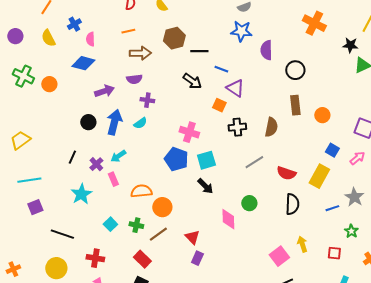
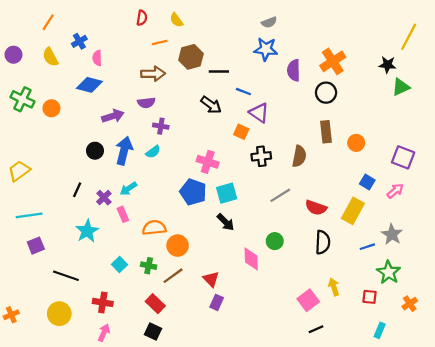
orange cross: (314, 23) -> (333, 61), moved, turned 30
orange line: (128, 31) -> (160, 42), moved
green star: (351, 231) -> (389, 272), size x1.5

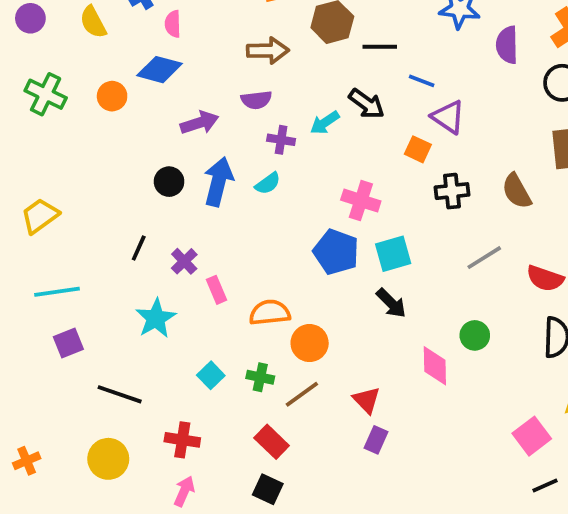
orange circle: (51, 108) -> (112, 96), moved
brown semicircle: (299, 156) -> (517, 191), turned 140
cyan arrow: (128, 189) -> (325, 123), moved

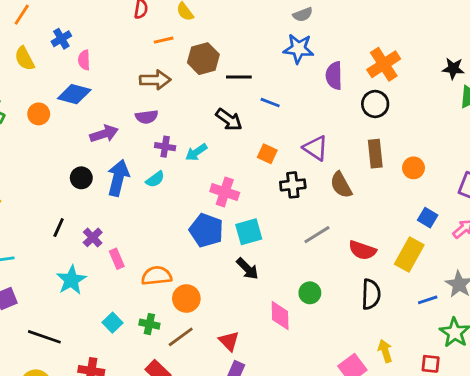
purple triangle: (448, 117) -> (316, 148), moved
cyan arrow: (325, 123) -> (196, 152), moved

